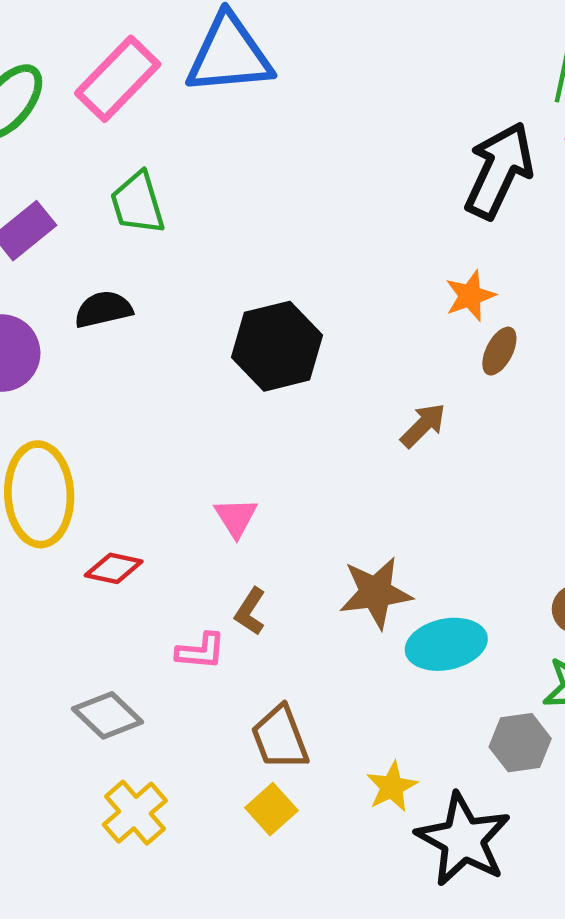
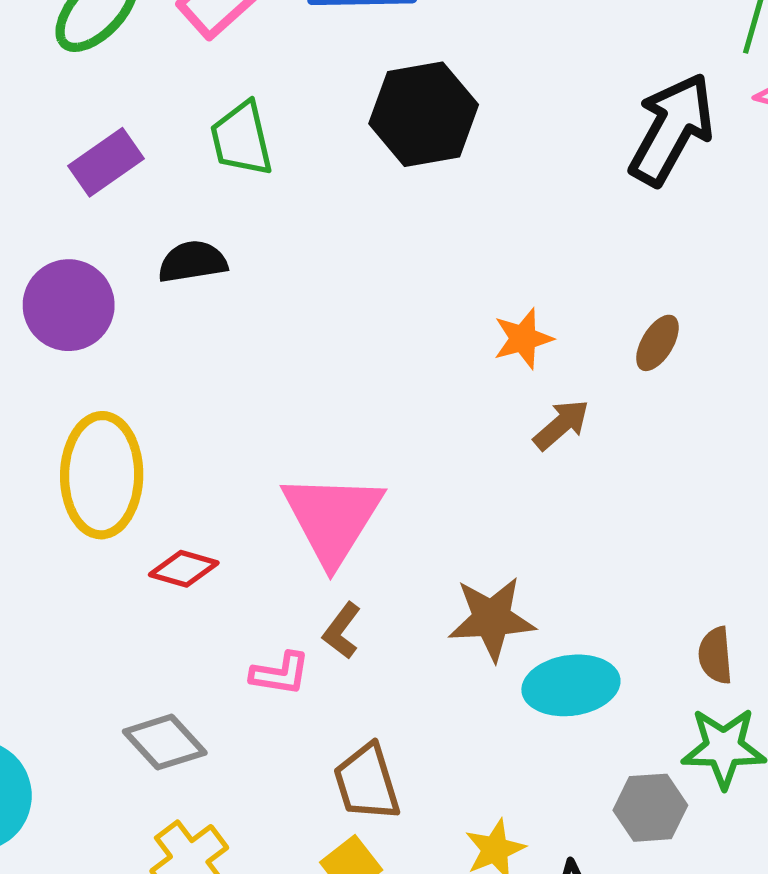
orange star: (470, 296) -> (523, 339), moved
black hexagon: (277, 346) -> (424, 114), moved
pink triangle: (236, 517) -> (332, 518), size x2.0

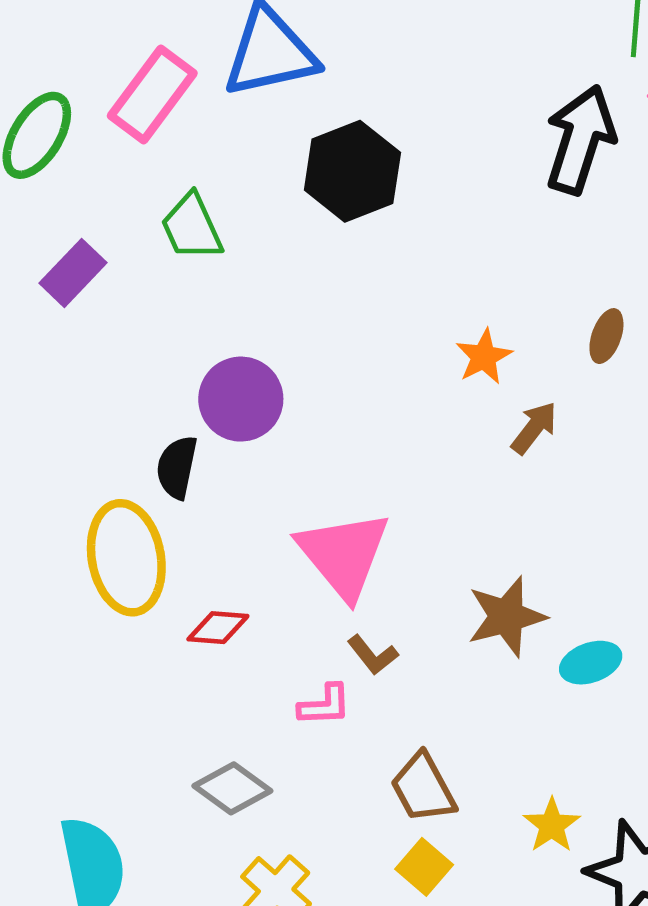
black semicircle: (193, 262) -> (177, 467), moved, turned -58
purple circle: (69, 305) -> (241, 399), moved
brown L-shape: (342, 631) -> (373, 655), turned -64
cyan ellipse: (571, 685) -> (591, 663), size x0.7

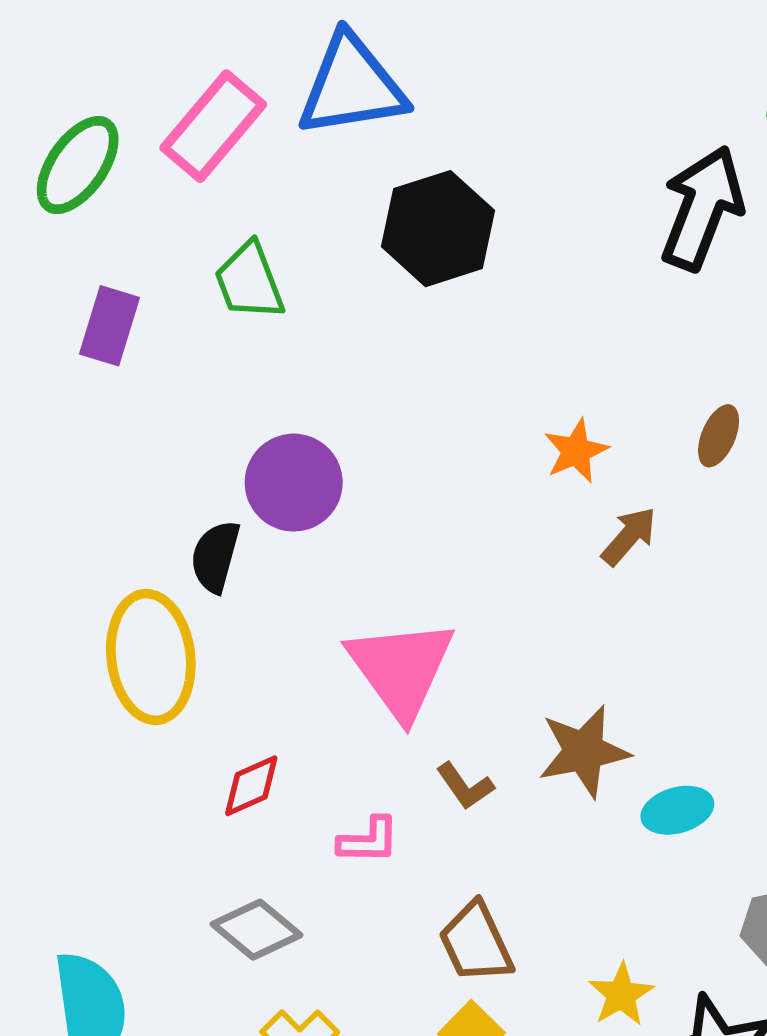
purple rectangle: (73, 273) -> (109, 326), turned -30
red diamond: (218, 628) -> (251, 786), moved, turned -32
brown L-shape: (373, 655) -> (465, 786), moved

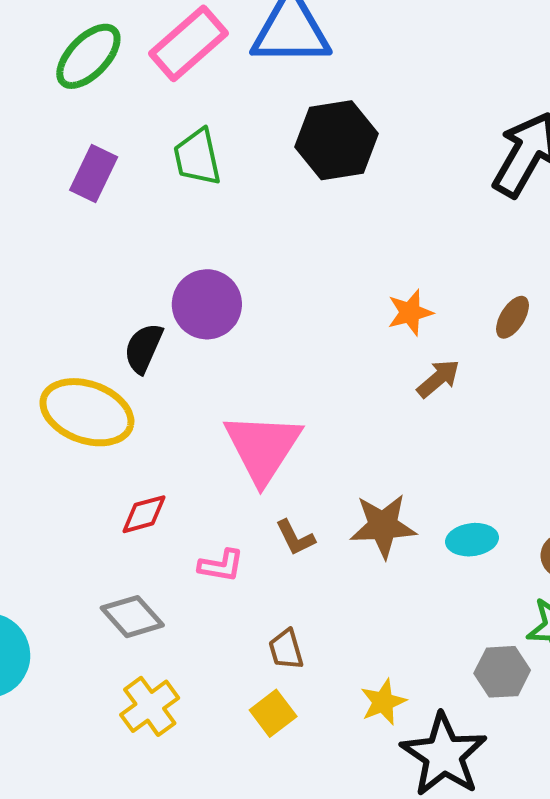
yellow ellipse: (151, 657) -> (87, 412), turned -72
cyan ellipse: (677, 810) -> (472, 540), moved
brown trapezoid: (476, 943) -> (286, 649), size x0.7

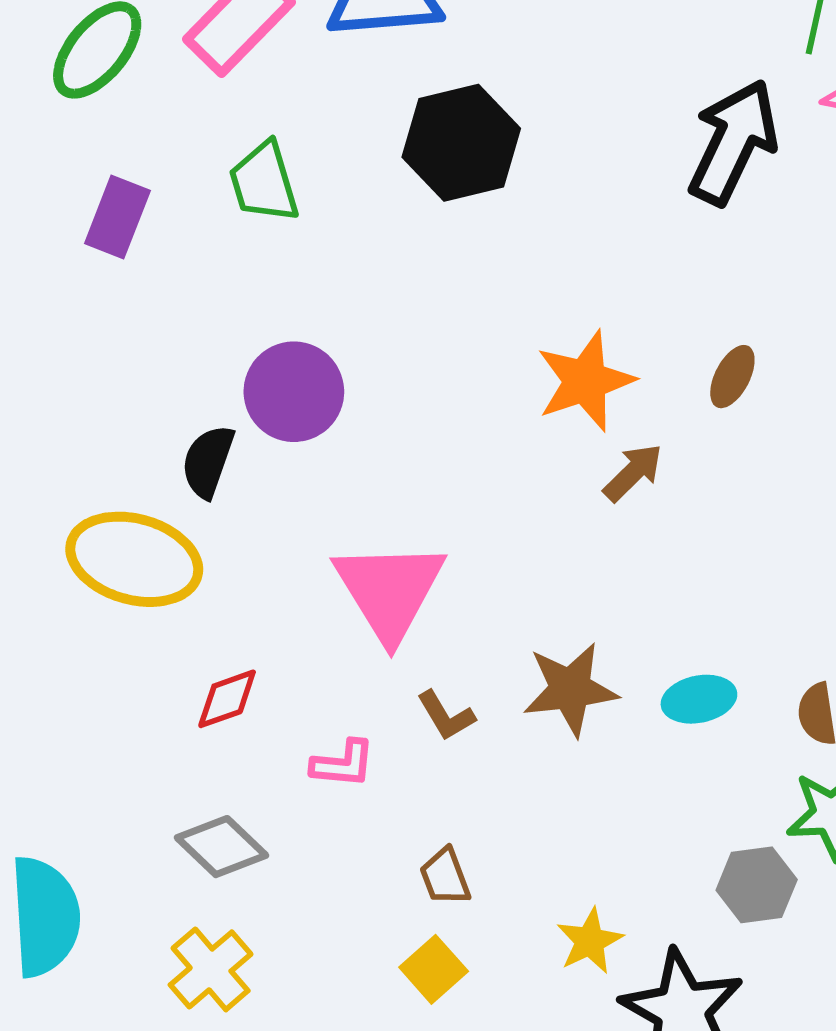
orange star: (410, 312) -> (585, 381), size x1.5
yellow cross: (150, 706) -> (211, 969), moved

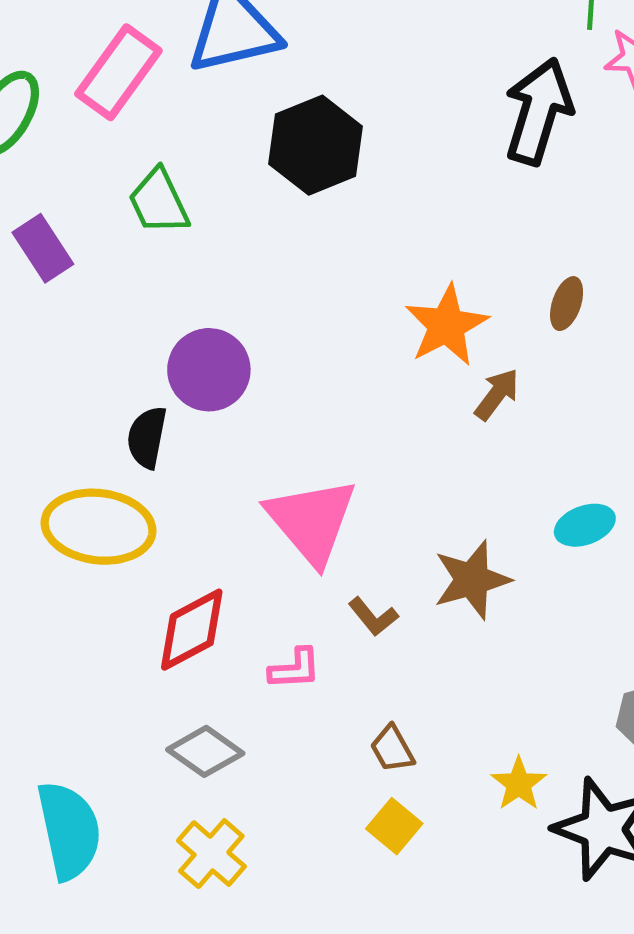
purple rectangle: (117, 217) -> (43, 248), turned -46
red diamond: (227, 699) -> (192, 630), size x1.5
cyan ellipse: (699, 699) -> (585, 525), moved

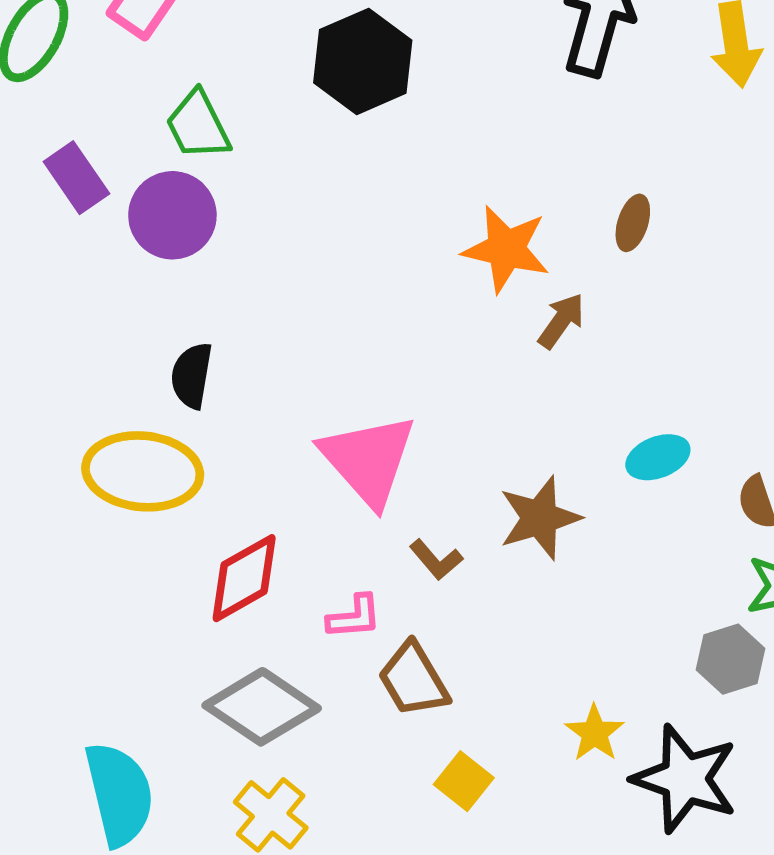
orange star: (447, 325) -> (506, 249), turned -30
purple circle: (209, 370) -> (172, 215), moved
brown trapezoid: (392, 749) -> (413, 680), moved, size x1.5
gray diamond: (205, 751) -> (262, 707), size x1.4

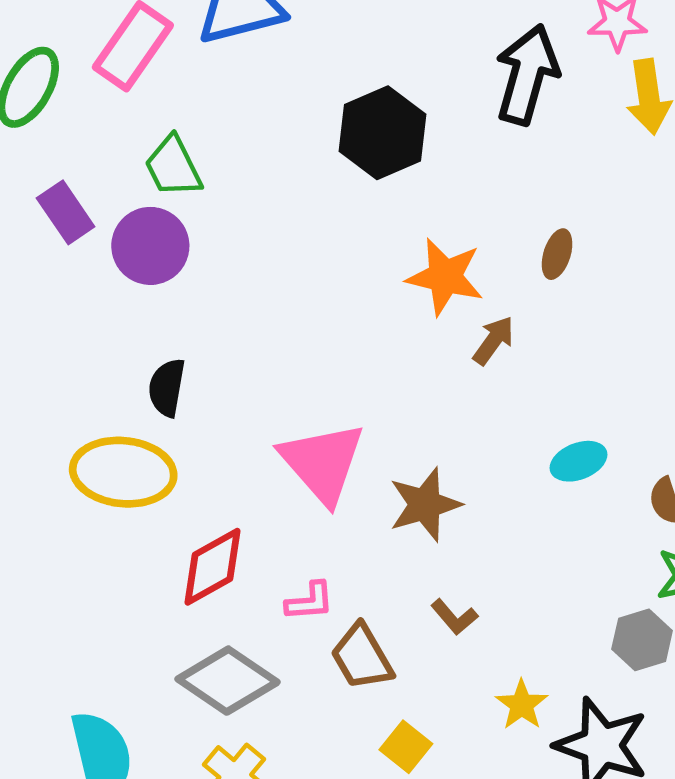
black hexagon: (363, 61) -> (383, 133), moved
brown star: (540, 518) -> (425, 505), moved
brown L-shape: (436, 560) -> (454, 617), moved

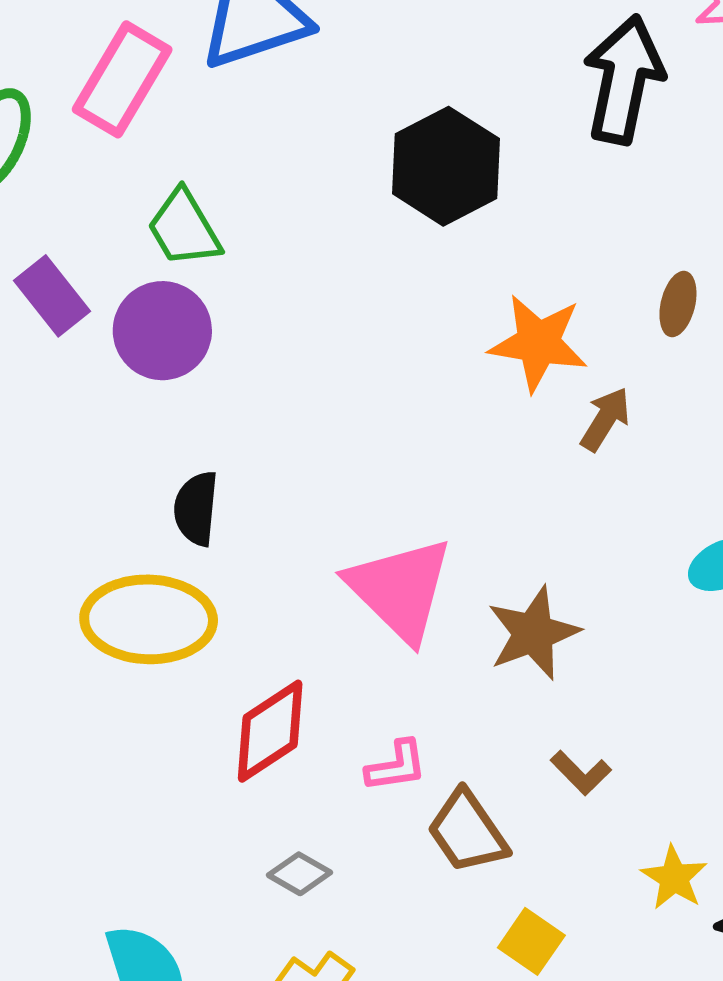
gray diamond: (228, 681) -> (300, 874), size x0.5

